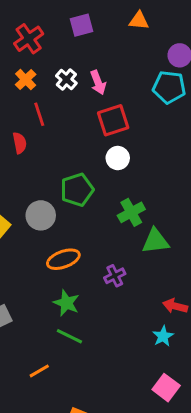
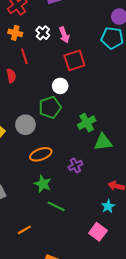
orange cross: (26, 80) -> (15, 33), turned -32
white circle: (118, 158) -> (60, 86), moved
green line: (69, 336) -> (56, 206), moved
pink square: (166, 388) -> (98, 232), moved

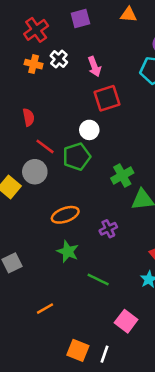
white cross: (43, 33) -> (59, 59), moved
red line: (24, 56) -> (45, 146), moved, turned -35
gray circle: (25, 125) -> (35, 172), moved
green line: (56, 206) -> (98, 279), moved
pink square: (98, 232) -> (126, 321), moved

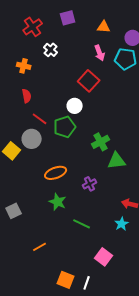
orange triangle: (129, 15) -> (104, 27), moved
orange cross: (34, 64) -> (24, 66), moved
pink arrow: (94, 67) -> (100, 53), moved
red square: (107, 98) -> (89, 81), turned -30

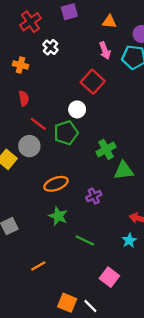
white line: (87, 283) -> (90, 306), turned -64

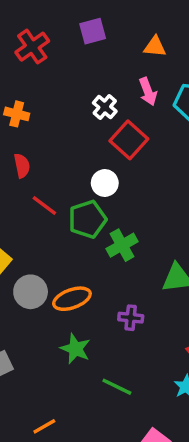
white cross: (50, 47) -> (105, 107), moved
gray circle: (29, 146) -> (31, 292), moved
green cross: (106, 149) -> (122, 245), moved
purple cross: (94, 196) -> (131, 318), turned 32

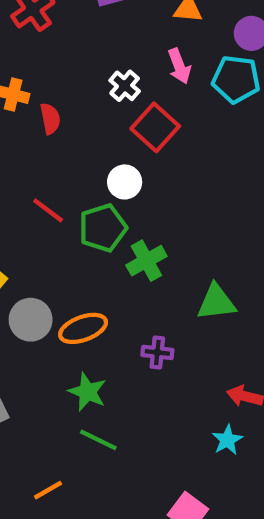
red semicircle: (22, 166) -> (50, 119), moved
green line: (117, 387) -> (98, 440), moved

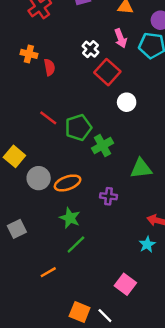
white circle: (125, 182) -> (127, 102), moved
green line: (98, 440) -> (76, 244), turned -70

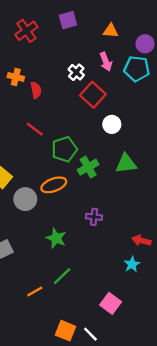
red line: (48, 118) -> (35, 129), moved
green triangle: (141, 168) -> (126, 164), moved
orange ellipse: (68, 183) -> (54, 185), moved
green line: (76, 244) -> (62, 276), moved

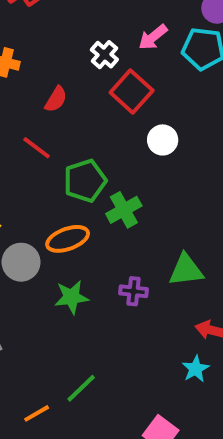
pink arrow: (106, 62) -> (153, 37), turned 72
red semicircle: (36, 90) -> (56, 99), moved, turned 42
green triangle: (126, 164) -> (186, 270), moved
green star: (56, 238) -> (71, 297), moved, turned -30

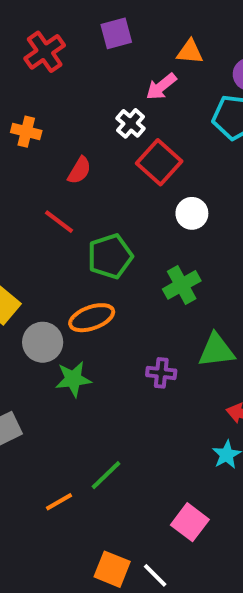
pink arrow: (153, 37) -> (161, 87), moved
green cross: (124, 210) -> (182, 285), moved
green star: (71, 297) -> (73, 379), moved

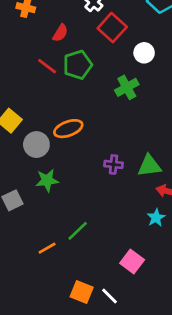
white circle: (192, 213) -> (144, 53), moved
green pentagon: (110, 256) -> (78, 65), moved
green cross: (182, 285) -> (127, 87), moved
green triangle: (216, 350) -> (149, 166), moved
green star: (73, 379) -> (47, 180), moved

